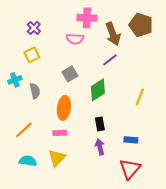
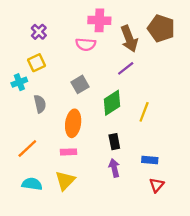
cyan cross: (15, 80) -> (19, 82), moved
yellow line: (140, 97) -> (144, 112), moved
red triangle: (130, 169) -> (157, 185), moved, size x0.6

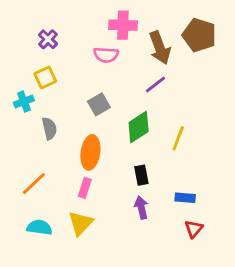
pink rectangle: (69, 152) -> (85, 188), turned -70

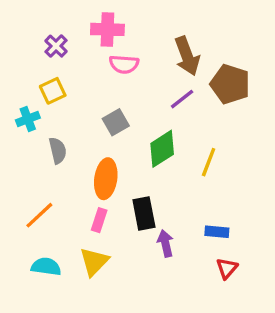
pink cross: (123, 25) -> (107, 29), moved
brown pentagon: (199, 35) -> (230, 84), moved
black rectangle: (141, 175) -> (144, 214), moved, size x1.4

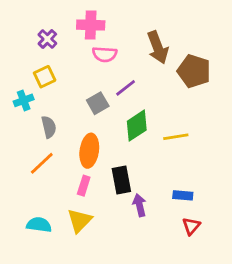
purple line: (182, 99) -> (126, 88), moved
yellow line: (209, 162) -> (176, 137), turned 60
orange line: (39, 215) -> (42, 163), moved

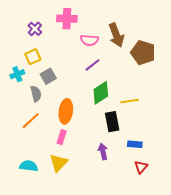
pink semicircle: (105, 54) -> (89, 40), moved
gray square: (98, 103) -> (48, 76), moved
black rectangle: (121, 180) -> (112, 122), moved

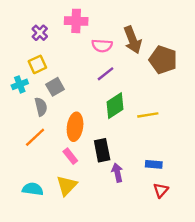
black rectangle: (112, 122) -> (102, 150), moved
pink rectangle: (62, 137) -> (70, 156), turned -56

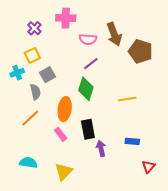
green diamond: (115, 106) -> (86, 89), moved, turned -40
yellow triangle: (67, 185) -> (64, 172), moved
red triangle: (161, 190) -> (149, 167), moved

